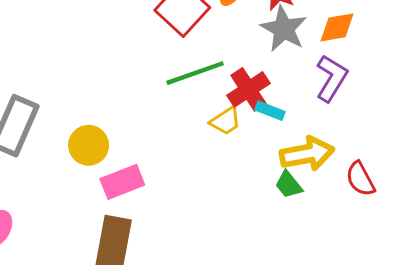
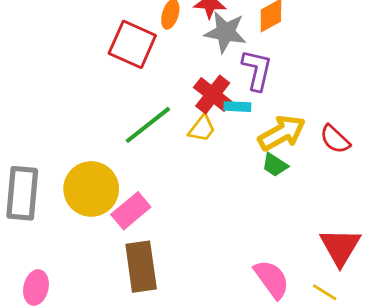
green line: (195, 73) -> (148, 125), moved
purple L-shape: (332, 78) -> (257, 70), moved
yellow circle: (89, 145) -> (91, 189), size x1.5

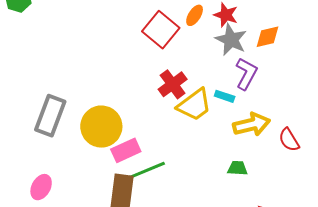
red cross: (213, 94) -> (173, 84), moved
green line: (148, 125) -> (146, 171), moved
yellow trapezoid: (202, 128) -> (194, 105), size x1.6
green trapezoid: (275, 165) -> (237, 168), moved, turned 135

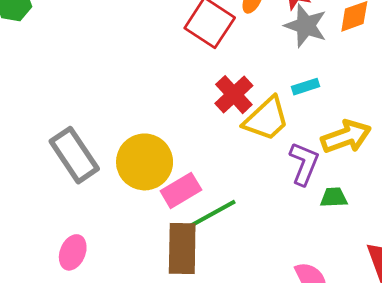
purple L-shape: (246, 74) -> (304, 164), moved
cyan rectangle: (225, 96) -> (306, 87), moved, turned -30
gray rectangle: (50, 116) -> (74, 155), turned -48

